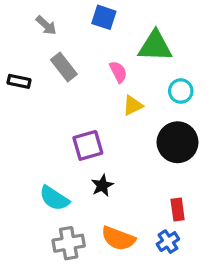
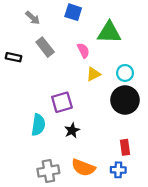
cyan circle: (181, 91) -> (125, 73), moved
cyan semicircle: (54, 198) -> (38, 125), moved, turned -115
blue cross: (168, 242) -> (118, 170), turned 35

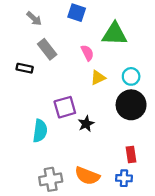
black rectangle: (14, 57) -> (25, 68), moved
black star: (72, 130) -> (86, 124), moved

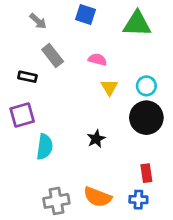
green triangle: (115, 34) -> (137, 24), moved
pink semicircle: (87, 53) -> (97, 59), turned -49
yellow triangle: (98, 78) -> (109, 87), turned -35
purple square: (65, 107) -> (22, 115), moved

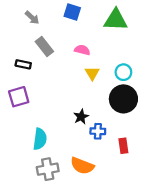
cyan semicircle: (45, 147) -> (40, 139), moved
blue cross: (138, 200) -> (98, 131), moved

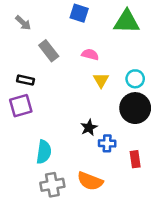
gray arrow: (32, 18) -> (23, 23), moved
black rectangle: (23, 64) -> (26, 80), moved

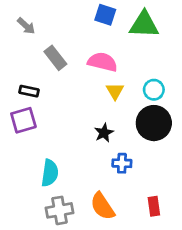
blue square: (79, 13) -> (105, 15), moved
pink semicircle: (90, 54) -> (102, 62), size x1.5
black star: (89, 128) -> (104, 133), moved
red rectangle: (135, 159) -> (154, 206), moved
orange semicircle: (90, 181) -> (102, 206), turned 35

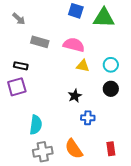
gray rectangle: (55, 58) -> (40, 42), turned -36
yellow triangle: (115, 91) -> (83, 66), turned -48
black circle: (154, 123) -> (111, 89), size x0.6

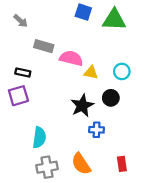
pink semicircle: (74, 45) -> (71, 58), moved
black circle: (111, 89) -> (111, 98), moved
black star: (75, 96) -> (82, 106), size x1.5

